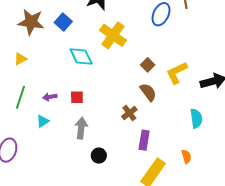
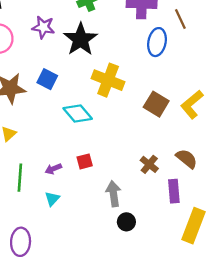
brown square: (148, 65) -> (156, 104), size x1.5
brown semicircle: (148, 92) -> (187, 159), moved
gray arrow: (81, 128) -> (113, 194), moved

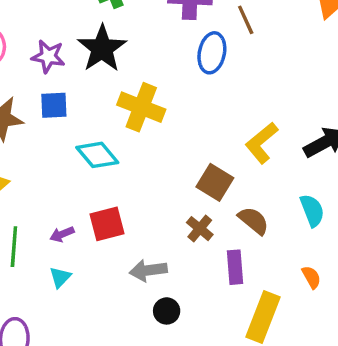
purple star: (43, 27) -> (48, 56), moved
blue square: (47, 79) -> (54, 105), turned -30
brown square: (156, 104) -> (215, 182), moved
red square: (85, 161) -> (107, 224), size x1.5
gray arrow: (113, 194) -> (148, 270), turned -90

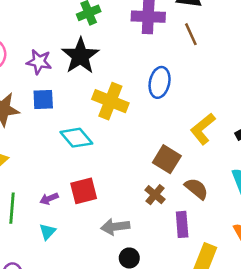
blue ellipse: (212, 53) -> (160, 82), moved

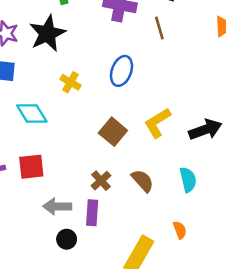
yellow cross: (110, 101) -> (70, 82), size x0.6
brown square: (167, 159) -> (113, 132), moved
purple rectangle: (182, 224) -> (92, 213), moved

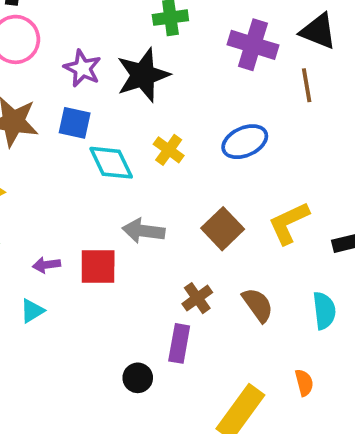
blue ellipse: (121, 71) -> (245, 142), turned 40
cyan diamond: (32, 113) -> (111, 163), moved
gray arrow: (57, 206) -> (144, 231), moved

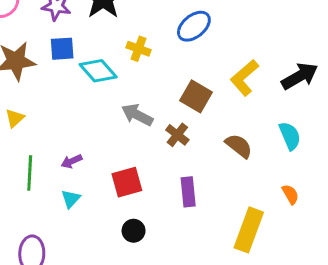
gray arrow: (144, 231) -> (137, 115), turned 36
red square: (98, 266) -> (127, 182), moved
brown cross: (197, 298) -> (177, 135), moved
black circle: (138, 378) -> (134, 231), moved

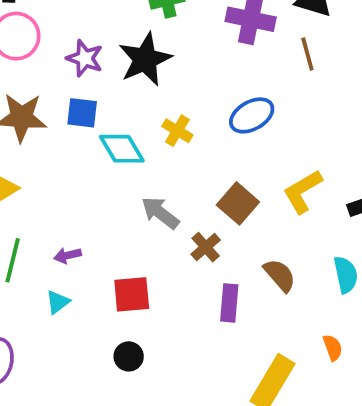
purple rectangle: (188, 192) -> (229, 303), moved

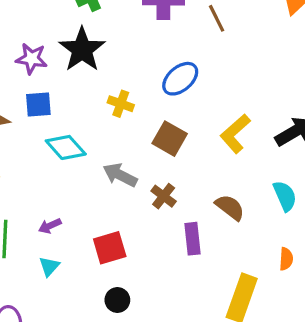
cyan diamond: (122, 149) -> (66, 147), moved
brown square: (238, 203) -> (170, 139), moved
orange semicircle: (333, 348) -> (286, 259), turned 35

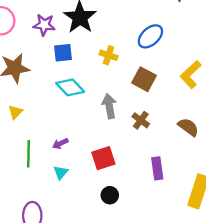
blue square: (38, 105) -> (63, 53), moved
gray arrow: (120, 175) -> (109, 106), turned 55
purple rectangle: (192, 239) -> (157, 168), moved

